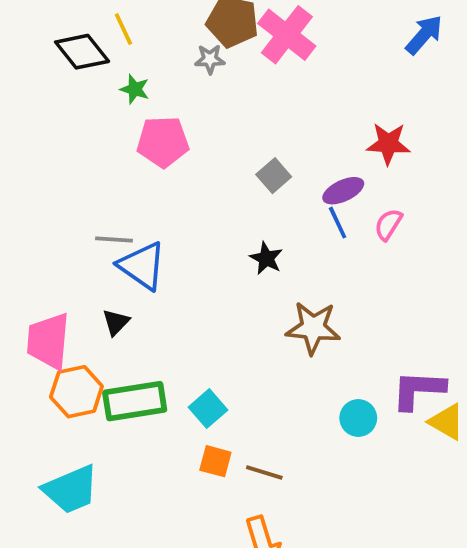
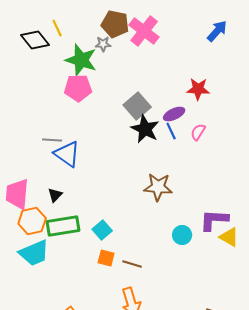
green star: (135, 89) -> (81, 60), moved, size x2.0
gray square: (274, 176) -> (137, 106), size x1.5
black star: (266, 258) -> (145, 129), moved, size x1.6
black triangle: (116, 322) -> (55, 195), moved
cyan trapezoid: (71, 489) -> (34, 253), moved

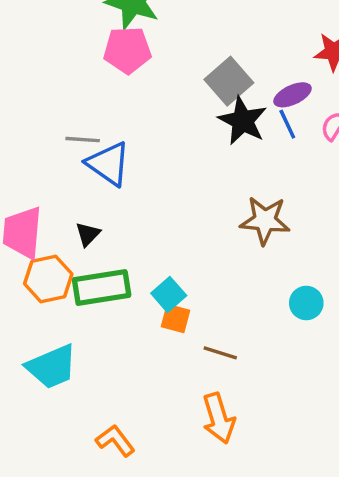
cyan trapezoid: (34, 253) -> (52, 367), moved
orange square: (106, 258) -> (176, 318), moved

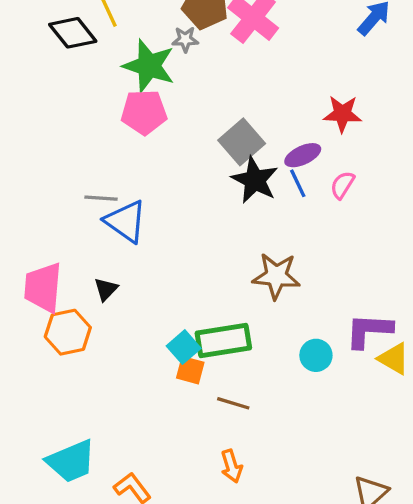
green rectangle: (102, 288) -> (223, 340), moved
cyan trapezoid: (52, 367) -> (71, 461), moved
orange arrow: (219, 418) -> (232, 466), size x0.7

